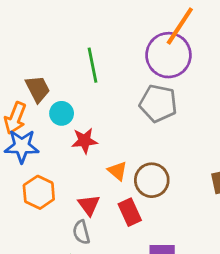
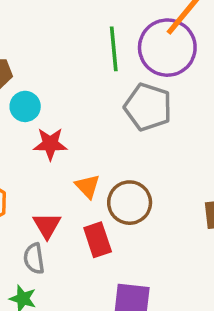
green line: (92, 65) -> (114, 49), moved

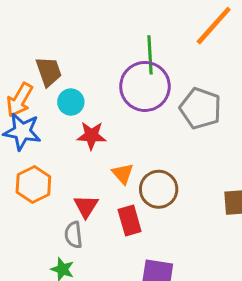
purple circle: (167, 48) -> (145, 86), moved
gray pentagon: (148, 107) -> (200, 108), moved

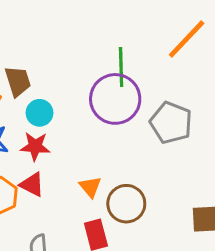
red star: (91, 136) -> (35, 146), moved
red triangle: (86, 206) -> (32, 185), moved, turned -36

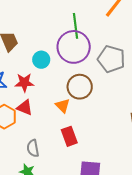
cyan circle: (40, 113) -> (41, 60), moved
brown circle: (126, 204) -> (80, 87), moved

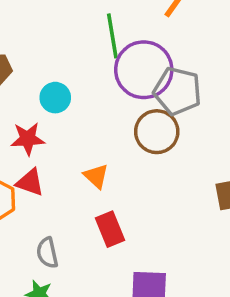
purple circle: (74, 47) -> (144, 70), moved
brown circle: (80, 87) -> (157, 132), moved

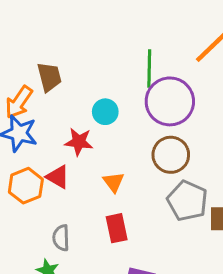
gray pentagon: (177, 91) -> (187, 201), moved
cyan circle: (55, 98) -> (105, 112), moved
red star: (28, 139) -> (79, 142), moved

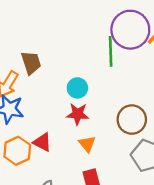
purple circle: (170, 101) -> (130, 30), moved
red star: (79, 142) -> (78, 114), moved

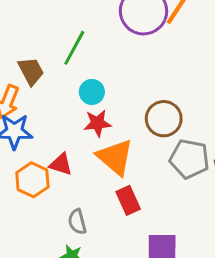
green line: (111, 51) -> (74, 48), moved, turned 40
orange triangle: (87, 144) -> (115, 157), size x1.8

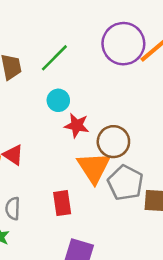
red star: (97, 123) -> (77, 125), moved
orange triangle: (115, 157) -> (94, 167), moved

